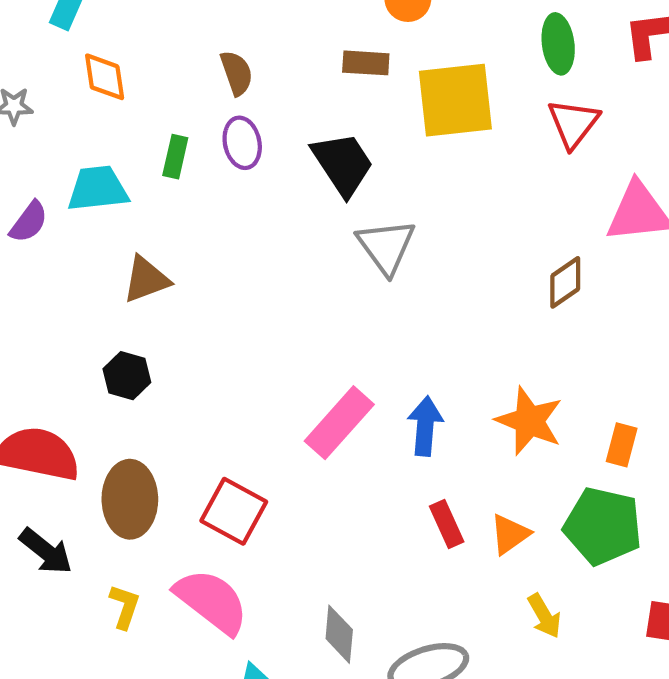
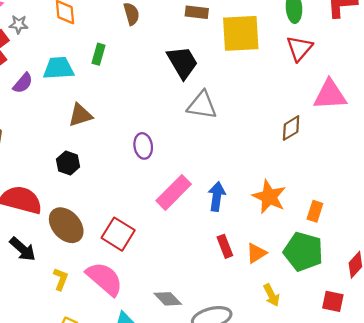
purple ellipse: (242, 143) -> (143, 146), moved
gray triangle: (386, 247) -> (202, 105), turned -48
brown ellipse: (130, 499) -> (66, 225), turned -45
gray diamond: (339, 634) -> (168, 299), turned -52

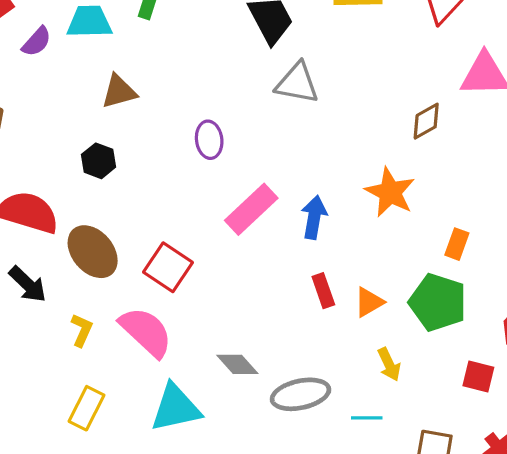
orange star: (269, 197) -> (390, 192), moved

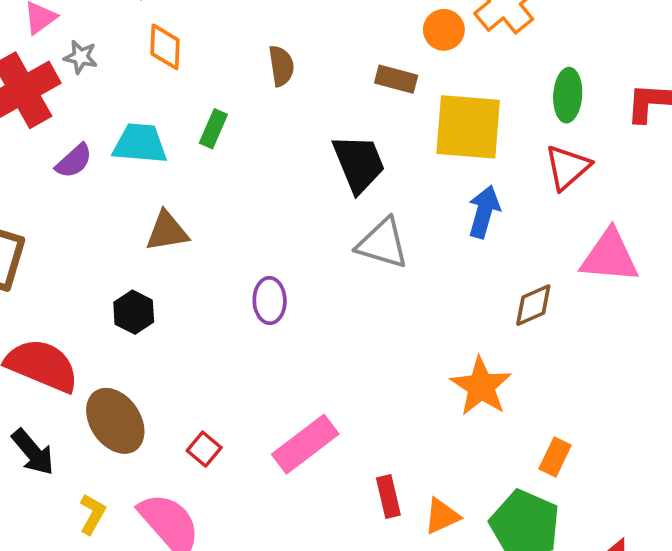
pink rectangle: (251, 209) -> (305, 444), moved
blue arrow: (314, 217) -> (484, 212), moved
red square: (168, 267) -> (204, 449), size x0.6

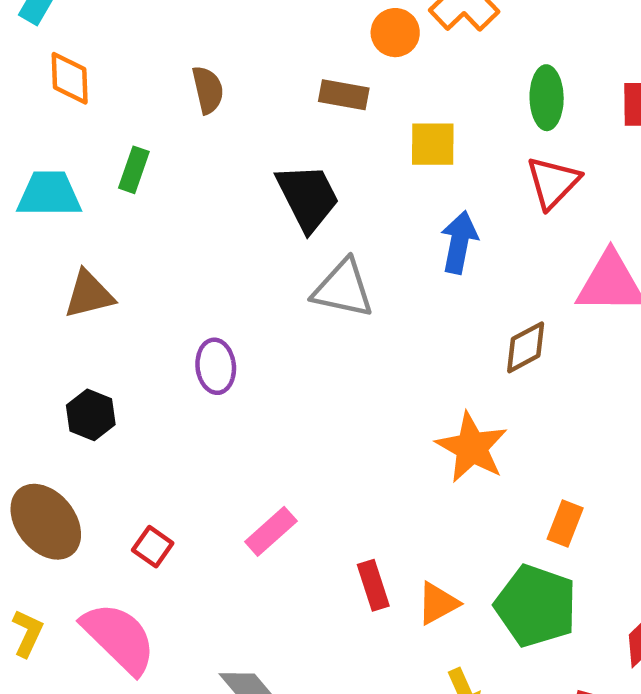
yellow square: (468, 127) -> (433, 144), size x0.6
black hexagon: (134, 312) -> (91, 415), moved
pink rectangle: (305, 444) -> (271, 531), size x0.7

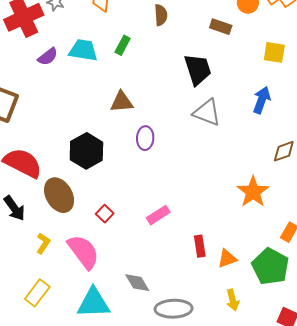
yellow square: (433, 144) -> (274, 52), moved
brown triangle: (89, 295) -> (122, 102), moved
black hexagon: (91, 415) -> (86, 151), size x1.6

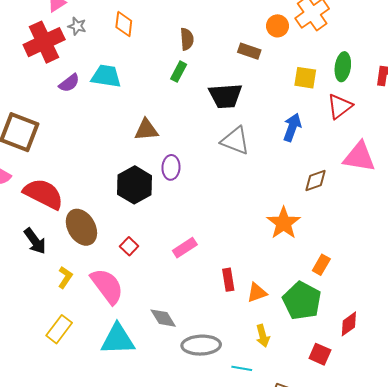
green rectangle: (123, 45) -> (179, 72), moved
black trapezoid: (198, 70) -> (225, 96), turned 104
black hexagon: (86, 151) -> (134, 185), moved

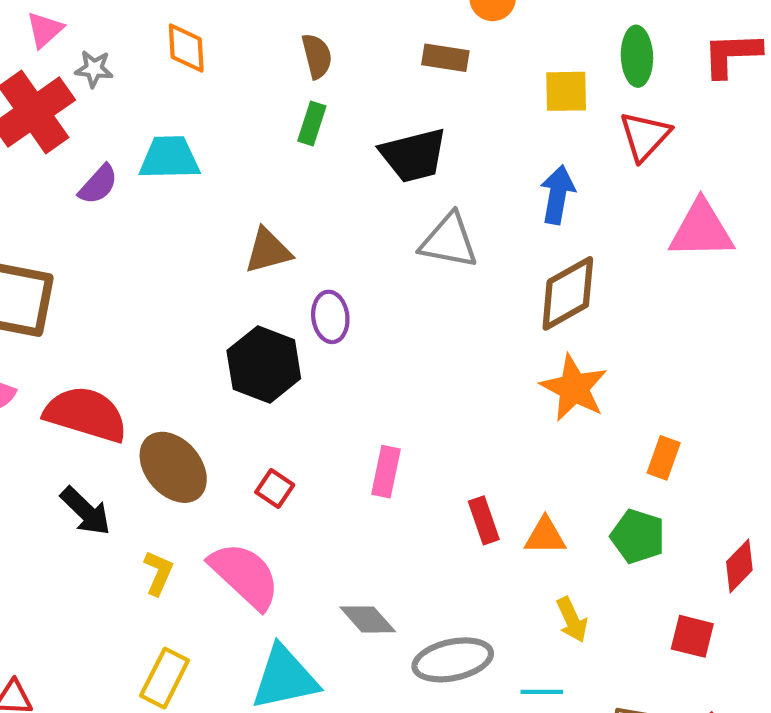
brown diamond: (315, 181) -> (568, 293), moved, size x1.5
pink rectangle: (185, 248) -> (386, 472), turned -35
orange triangle: (257, 293) -> (545, 536), turned 30
green pentagon: (302, 301) -> (638, 536), size x0.7

